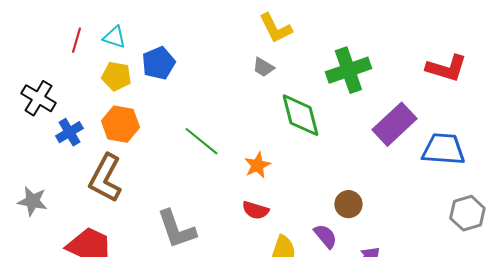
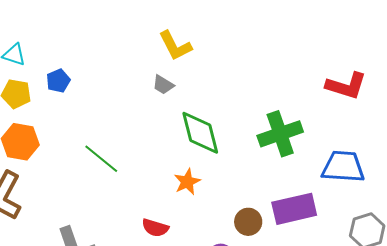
blue pentagon: (158, 63) -> (58, 81), size x0.7
green cross: (348, 70) -> (280, 134), moved
purple rectangle: (394, 124) -> (294, 209), moved, turned 30
orange star: (257, 165) -> (187, 182), moved

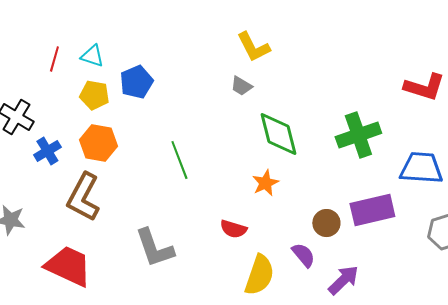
blue pentagon: (58, 81) -> (136, 82), size x1.4
green line: (101, 159) -> (179, 160), turned 30

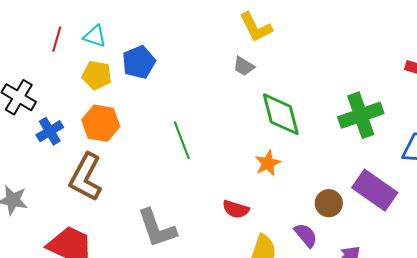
purple rectangle: (372, 210) -> (375, 190), turned 48

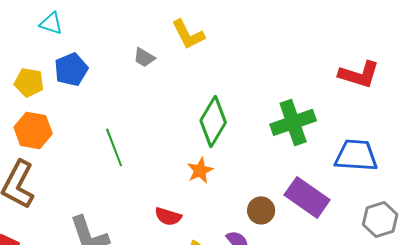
cyan triangle: (95, 36) -> (51, 23), moved
gray trapezoid: (244, 66) -> (144, 57), moved
green diamond: (281, 114) -> (213, 121), turned 45

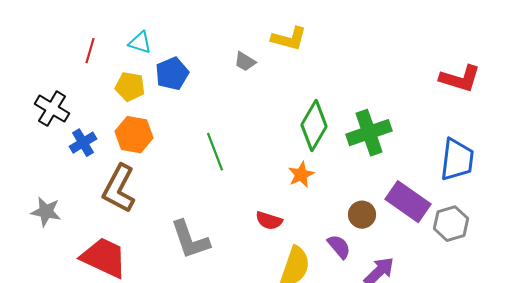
cyan triangle: (51, 23) -> (140, 43), moved
yellow L-shape: (188, 34) -> (289, 39), turned -48
green cross: (293, 122) -> (369, 133), moved
blue trapezoid: (356, 155) -> (457, 160), turned 93
gray hexagon: (380, 219) -> (451, 224), moved

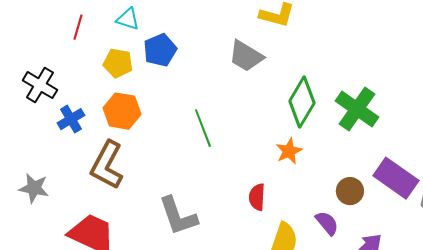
gray trapezoid: (245, 62) -> (246, 56), moved, size x1.6
green cross: (369, 133) -> (357, 109), turned -36
red semicircle: (269, 221) -> (257, 197), turned 76

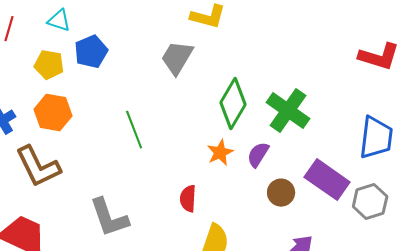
gray trapezoid: (246, 56) -> (177, 58), turned 90
brown L-shape: (107, 165) -> (38, 167), turned -54
purple semicircle: (327, 223) -> (258, 155), moved, turned -108

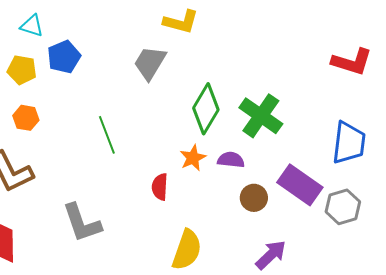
orange hexagon: (53, 113) -> (26, 118), size x0.7
purple semicircle: (258, 155) -> (231, 160), turned 64
red semicircle: (188, 199) -> (160, 187), moved

